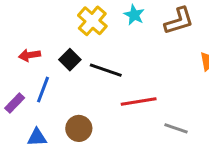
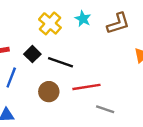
brown circle: (79, 128) -> (49, 92), moved
gray line: (176, 128) -> (105, 109), moved

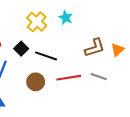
brown L-shape: (118, 23) -> (95, 48), moved
gray line: (105, 109) -> (99, 77), moved

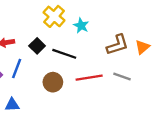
cyan star: (66, 18) -> (81, 26), moved

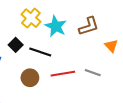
cyan star: (81, 26) -> (56, 26), size x1.5
brown L-shape: (117, 45) -> (89, 26), moved
orange triangle: (142, 47) -> (111, 46), turned -32

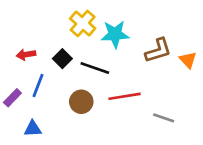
cyan star: (56, 26) -> (115, 34), turned -30
brown L-shape: (89, 26) -> (158, 50), moved
gray line: (93, 73) -> (164, 118), moved

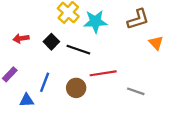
brown L-shape: (158, 50) -> (138, 19), moved
blue line: (38, 86) -> (45, 82), moved
brown circle: (81, 102) -> (76, 88), moved

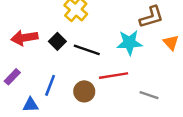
cyan star: (95, 21) -> (129, 43), moved
red arrow: (21, 38) -> (24, 38), size x1.5

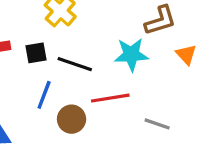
black square: (57, 41) -> (36, 53), turned 35
blue line: (50, 85) -> (44, 95), moved

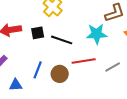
blue line: (44, 95) -> (38, 70), moved
gray line: (157, 124) -> (113, 67), moved, turned -49

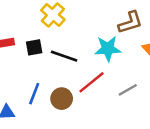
red line: (84, 61) -> (92, 82), turned -30

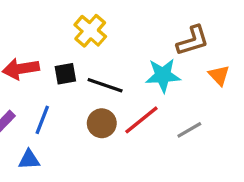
blue line: (34, 94) -> (42, 120), moved
brown circle: (62, 99) -> (102, 123), moved

